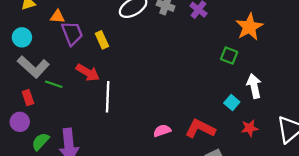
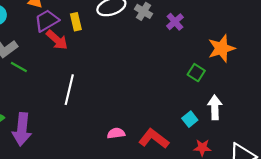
purple trapezoid: (72, 33) -> (47, 21), turned -110
yellow rectangle: (102, 40) -> (76, 22), moved
red arrow: (88, 73) -> (57, 40), moved

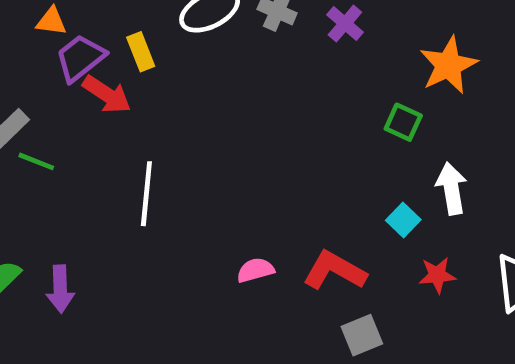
purple arrow: (22, 129) -> (60, 289), size x0.7

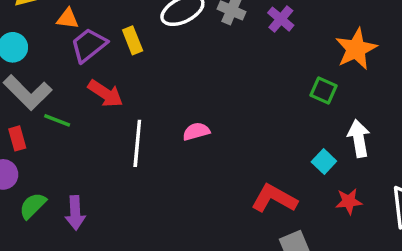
red arrow: (107, 95) -> (105, 94), moved
pink semicircle: (255, 270) -> (196, 131), moved

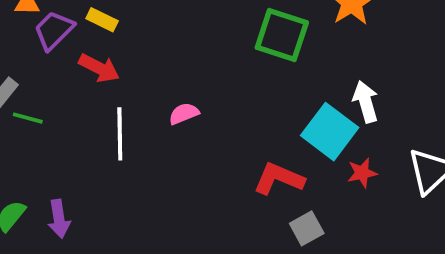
yellow rectangle: (133, 40) -> (102, 20), turned -36
green square: (323, 90) -> (282, 35), moved, size x1.8
red arrow: (105, 94) -> (99, 68), moved
cyan square: (324, 162) -> (330, 132), size x2.0

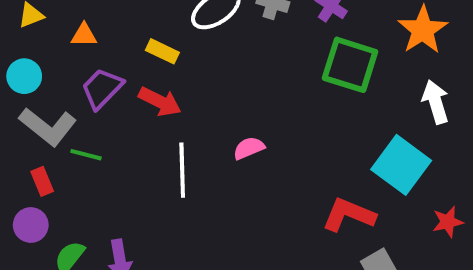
purple trapezoid: (54, 30) -> (102, 88), moved
white arrow: (366, 102) -> (436, 102), moved
red star: (362, 173) -> (448, 222), moved

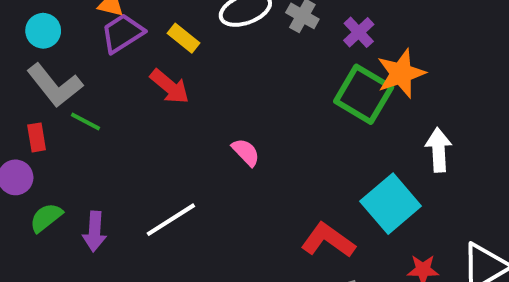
orange star: (423, 30) -> (401, 73), moved
purple trapezoid: (102, 88) -> (122, 33), moved
pink semicircle: (249, 148) -> (246, 152), turned 56
white line: (182, 170) -> (171, 220), moved, turned 46

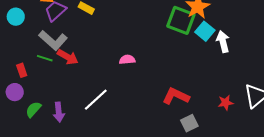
gray L-shape: (55, 85) -> (53, 40), moved
red arrow: (170, 87) -> (68, 57), moved
pink semicircle: (246, 152) -> (127, 60), turned -42
cyan square: (391, 204) -> (205, 31), moved, size x0.7

